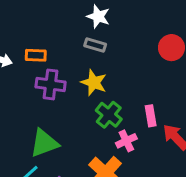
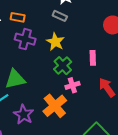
pink rectangle: (151, 116) -> (93, 58), moved

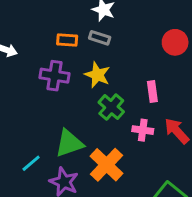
orange rectangle: (18, 17) -> (67, 40), moved
green triangle: (15, 79) -> (69, 143), moved
pink cross: (72, 85) -> (143, 130), moved, turned 32

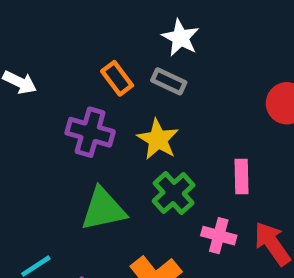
orange rectangle: (67, 40) -> (117, 78), turned 42
green triangle: (69, 143) -> (103, 209), moved

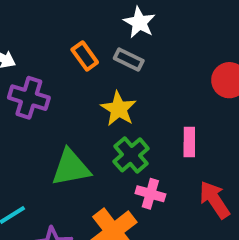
purple cross: (90, 132) -> (29, 98), moved
pink cross: (219, 236) -> (150, 194), moved

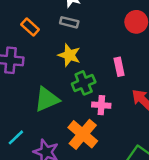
orange rectangle: (85, 56) -> (30, 27), moved
green cross: (131, 155) -> (84, 83), turned 30

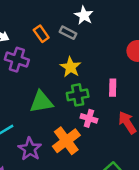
gray rectangle: (69, 22) -> (68, 33), moved

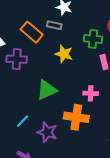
orange rectangle: (41, 34) -> (32, 32), size x1.5
green cross: (78, 95) -> (93, 39), moved, turned 30
orange cross: (66, 141) -> (76, 117), turned -30

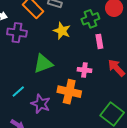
green cross: (93, 39) -> (90, 19), turned -30

